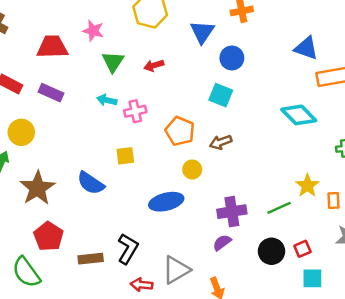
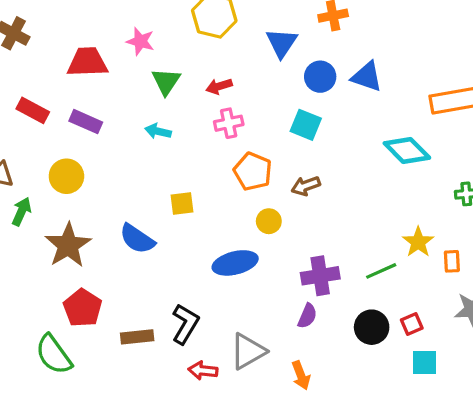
blue triangle: (306, 48) -> (367, 77), moved
pink cross: (135, 111) -> (229, 123), moved
yellow circle: (21, 132) -> (66, 176), moved
purple semicircle: (222, 243) -> (307, 316), turned 150

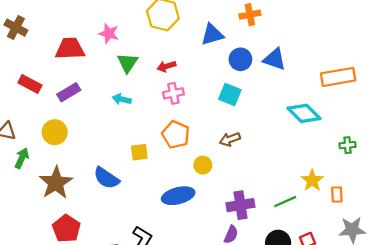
blue triangle: (282, 43) -> (212, 35), turned 40
purple rectangle: (86, 122) -> (69, 92), turned -55
orange pentagon: (253, 171) -> (176, 135), moved

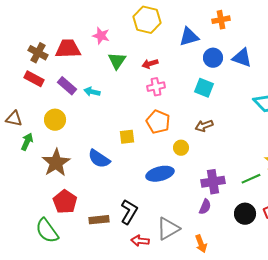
brown cross: (16, 28) -> (38, 53), moved
purple rectangle: (69, 92) -> (67, 86), turned 72
cyan arrow: (122, 99) -> (92, 92), moved

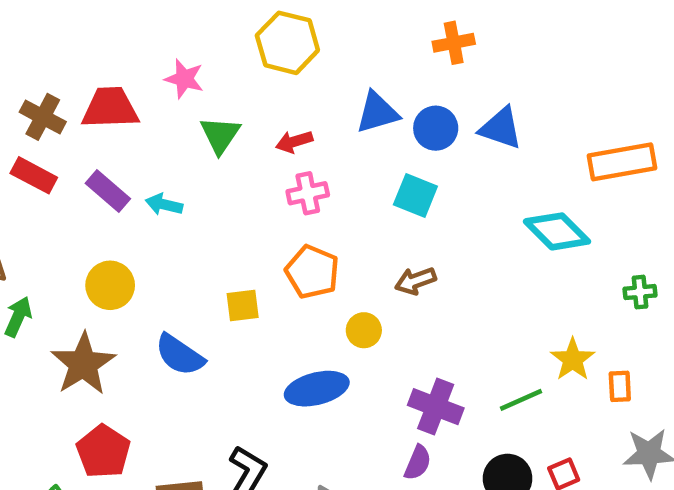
blue triangle: (189, 37) -> (377, 112), moved
yellow circle: (55, 120) -> (110, 285), moved
purple cross: (213, 182) -> (436, 407), turned 30

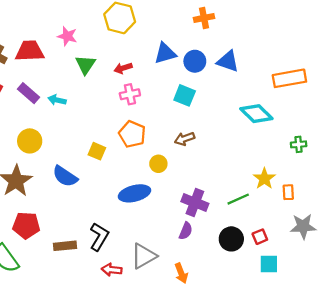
yellow square: (243, 306) -> (97, 151), turned 30
red pentagon: (103, 451) -> (26, 225), turned -30

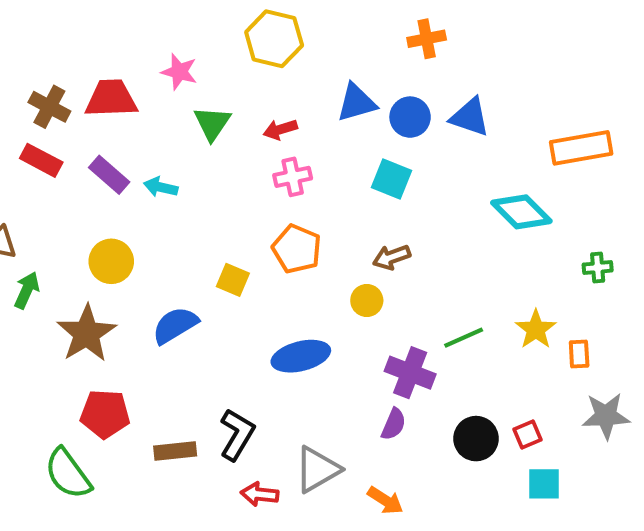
yellow circle: (158, 164) -> (367, 300), moved
blue semicircle: (65, 176) -> (175, 325), turned 115
green line: (238, 199) -> (464, 338), moved
orange arrow: (181, 273) -> (385, 500), turned -36

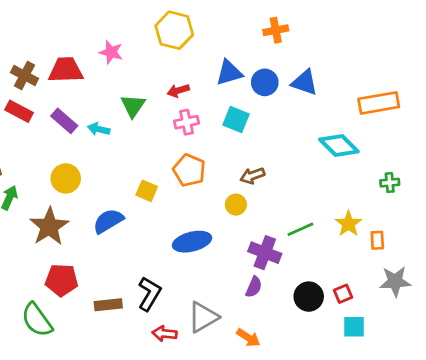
green triangle: (212, 123) -> (133, 106), moved
cyan square: (392, 179) -> (236, 119), moved

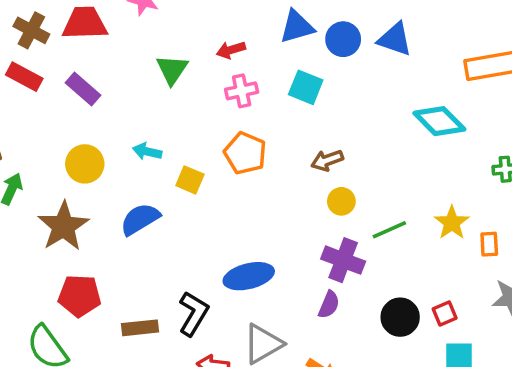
cyan arrow: (99, 129) -> (147, 151), moved
yellow circle: (236, 205) -> (341, 201), moved
blue ellipse: (192, 242) -> (249, 276), moved

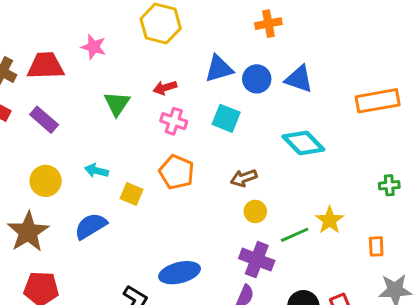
pink cross: (242, 91) -> (174, 121), turned 30
cyan diamond: (439, 121) -> (303, 143), moved
yellow star: (452, 223) -> (330, 220), moved

